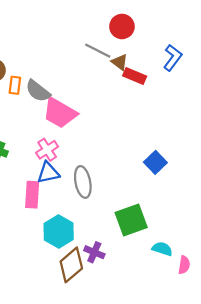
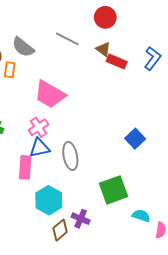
gray line: (98, 51) -> (67, 39), moved
blue L-shape: (173, 58) -> (153, 58), moved
gray semicircle: (38, 91) -> (23, 47), moved
brown diamond: (71, 265) -> (60, 230), size x0.7

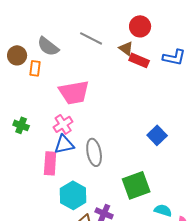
red circle: (105, 17) -> (140, 26), moved
blue L-shape: (153, 58) -> (174, 57), turned 65
pink trapezoid: (50, 94) -> (74, 92), turned -40

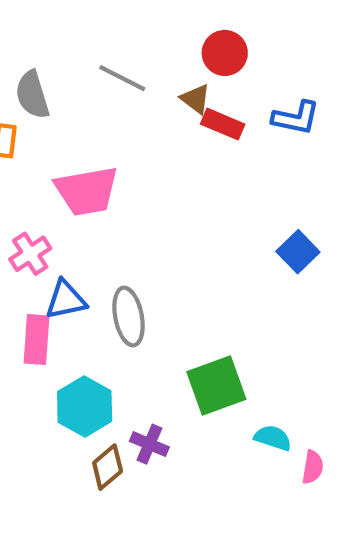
gray semicircle: (48, 46) -> (32, 95), turned 35
pink cross: (63, 124) -> (30, 254), moved
blue square: (157, 135) -> (298, 252), moved

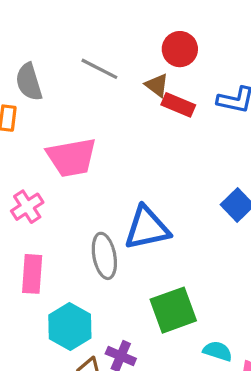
blue triangle: (66, 300) -> (147, 228), moved, size x1.4

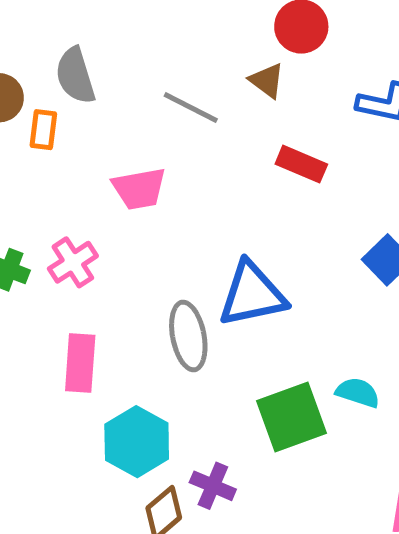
gray line: (99, 69) -> (191, 108), moved
red rectangle: (178, 105) -> (301, 164), moved
pink trapezoid: (72, 157) -> (139, 189), size x0.7
cyan semicircle: (218, 351) -> (358, 392), moved

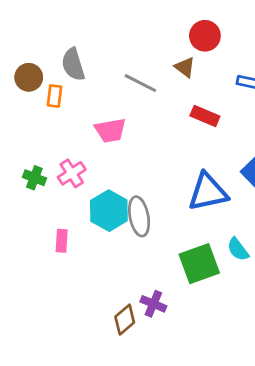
blue triangle: (252, 294) -> (208, 192), moved
pink rectangle: (80, 363) -> (62, 241), moved, size x0.7
cyan semicircle: (358, 392) -> (238, 249), turned -145
cyan hexagon: (137, 442) -> (109, 211), moved

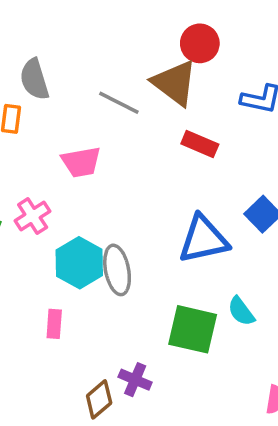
brown triangle: (185, 67) -> (175, 83), size x1.8
pink rectangle: (62, 241) -> (54, 324), moved
green square: (199, 264) -> (193, 329), turned 33

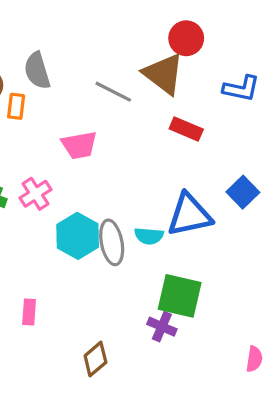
cyan semicircle: (241, 311) -> (149, 236), moved, turned -48
pink rectangle: (54, 324) -> (29, 312), moved
purple cross: (135, 380) -> (162, 327), moved

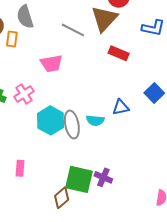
brown triangle: (164, 74) -> (104, 19), turned 36
blue triangle: (189, 215) -> (121, 107), size x0.6
green square: (180, 296) -> (79, 179), moved

